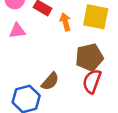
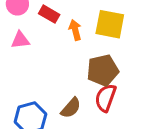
brown semicircle: (50, 81) -> (71, 108), moved

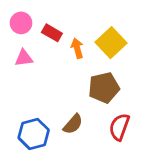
yellow square: (110, 24) -> (111, 43), turned 36
red semicircle: (106, 98) -> (119, 127), moved

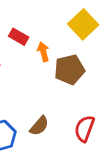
yellow square: (111, 43) -> (83, 24), moved
brown pentagon: (104, 88) -> (69, 70), moved

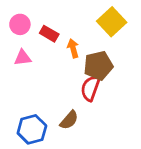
red semicircle: (84, 129) -> (90, 88), moved

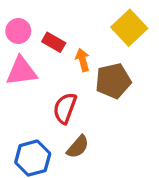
pink triangle: (23, 58) -> (21, 71), size x1.5
red semicircle: (90, 88) -> (65, 108), moved

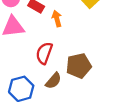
brown pentagon: (113, 81) -> (79, 66), moved

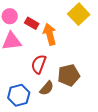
orange arrow: (57, 19) -> (50, 34), size x1.5

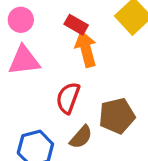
red rectangle: (32, 23) -> (76, 25), moved

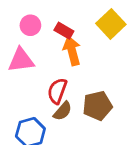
pink circle: (21, 20) -> (30, 25), moved
brown semicircle: (81, 137) -> (63, 111), moved

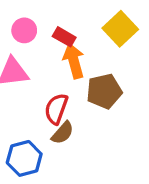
brown pentagon: (97, 106) -> (104, 91), moved

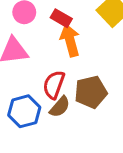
brown pentagon: (104, 91) -> (91, 92), moved
blue hexagon: (24, 158) -> (24, 111), moved

